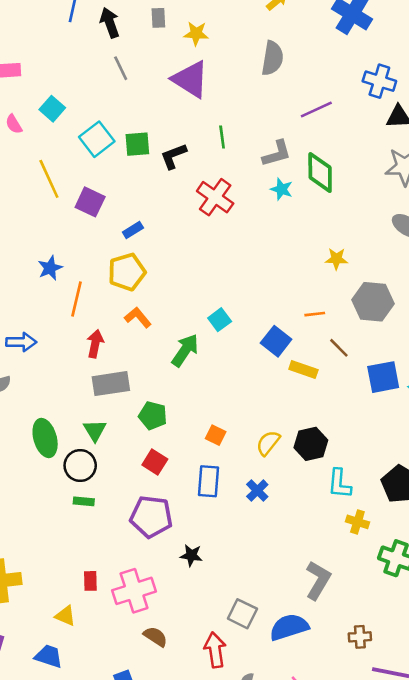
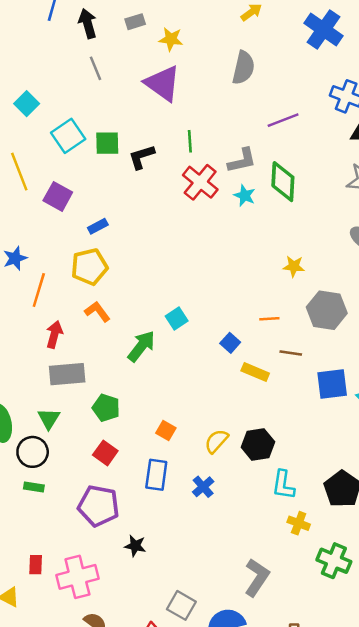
gray rectangle: (158, 18) -> (135, 22), turned 72
red cross: (215, 197) -> (200, 182), moved
blue square: (276, 341) -> (230, 343), size x0.7
brown line: (339, 348) -> (291, 353), turned -40

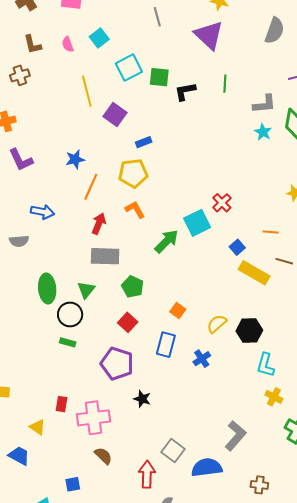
red cross: (200, 182) -> (222, 203), moved, size x0.7
cyan square: (177, 319) -> (197, 223), size x1.5
yellow rectangle: (255, 372) -> (254, 273), size x1.4

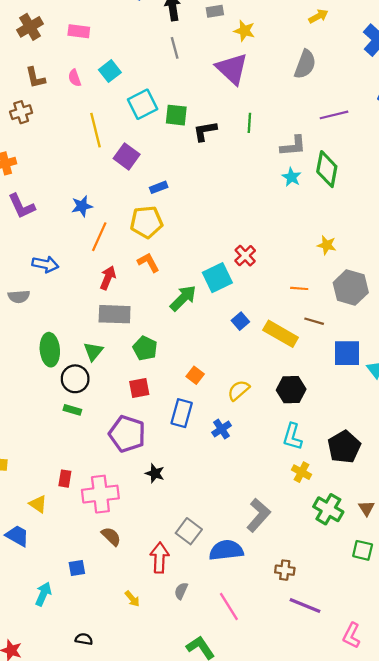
blue square: (237, 247) -> (240, 321), moved
red square: (128, 322) -> (139, 388), turned 36
black hexagon: (249, 331) -> (291, 390), moved

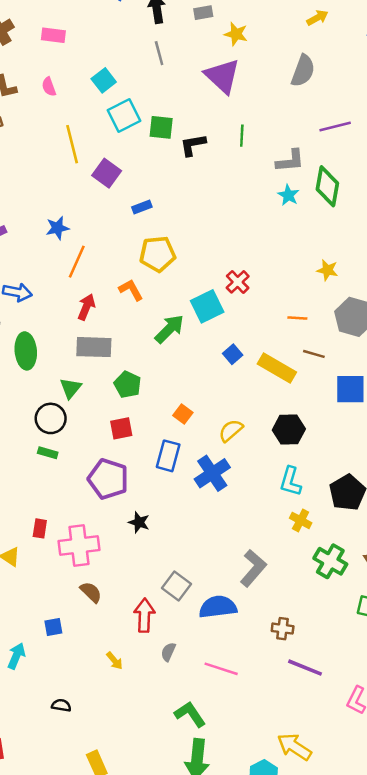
cyan square: (110, 71) -> (104, 80), moved
yellow pentagon: (146, 222) -> (157, 254), moved
green ellipse: (50, 350) -> (26, 351), moved
blue cross: (222, 429) -> (212, 473), size x1.6
pink line: (229, 606) -> (221, 669), turned -40

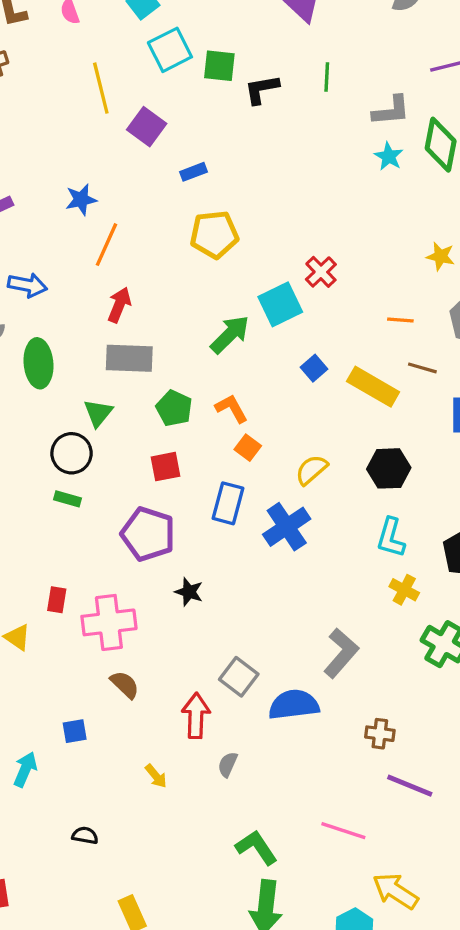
orange L-shape: (131, 290) -> (232, 408), moved
pink line: (221, 669) -> (343, 831), moved

